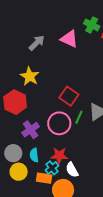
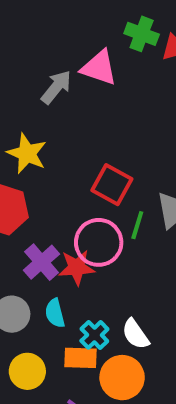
gray arrow: (37, 43) -> (56, 87), moved
red star: (59, 155) -> (77, 268), moved
yellow circle: (19, 172) -> (27, 371), moved

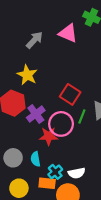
gray arrow: (56, 87) -> (34, 40), moved
purple cross: (42, 262) -> (36, 114), moved
white semicircle: (136, 334) -> (77, 173), turned -70

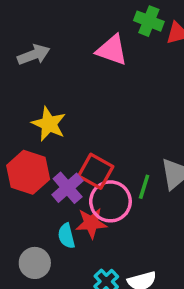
gray arrow: (34, 40) -> (34, 55), moved, turned 30
red square: (70, 94) -> (96, 171), moved
cyan semicircle: (36, 159) -> (66, 236), moved

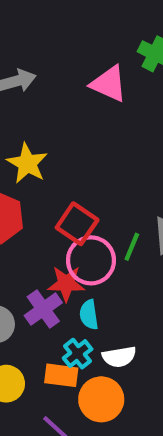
purple cross: (68, 188) -> (43, 309), moved
cyan semicircle: (66, 236) -> (89, 315), moved

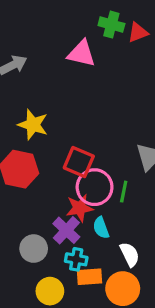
green line: (132, 247) -> (124, 192), moved
cyan cross: (78, 354) -> (76, 259), moved, turned -30
white semicircle: (119, 357) -> (130, 254), turned -95

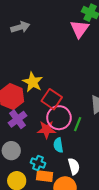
pink triangle: (82, 54) -> (80, 29), moved, turned 42
yellow star: (33, 125) -> (33, 82), moved
purple cross: (66, 230) -> (18, 119), moved

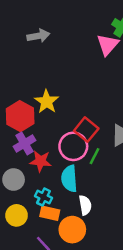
red square: (52, 99) -> (86, 130), moved
red star: (47, 130) -> (41, 161), moved
cyan semicircle: (58, 145) -> (69, 179), size x1.5

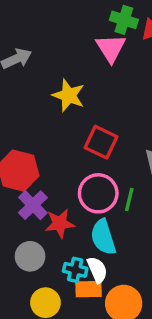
yellow star: (47, 102) -> (69, 95), moved
red square: (86, 130) -> (101, 142), moved
white semicircle: (85, 205) -> (97, 270), moved

